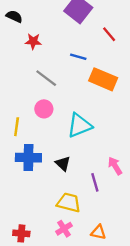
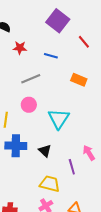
blue line: (78, 57) -> (51, 56), moved
gray line: (46, 78) -> (31, 79), turned -60
orange rectangle: (103, 79) -> (79, 80), size x0.7
cyan triangle: (79, 126) -> (59, 119), turned -35

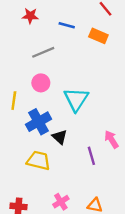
orange rectangle: (79, 80) -> (98, 36), moved
blue cross: (16, 146) -> (38, 122), moved, turned -30
yellow trapezoid: (50, 184) -> (38, 161), moved

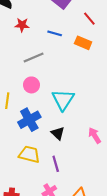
black triangle: (60, 137) -> (58, 133), moved
purple line: (91, 156) -> (56, 164), moved

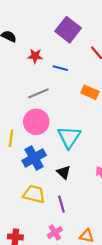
red star: (22, 25) -> (35, 56), moved
orange rectangle: (83, 43) -> (90, 92), moved
pink circle: (31, 85) -> (36, 122), size x1.5

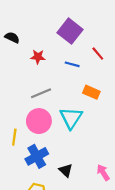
blue line: (60, 68) -> (72, 64), moved
cyan triangle: (69, 137) -> (71, 118), moved

